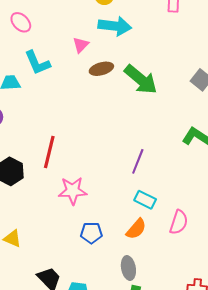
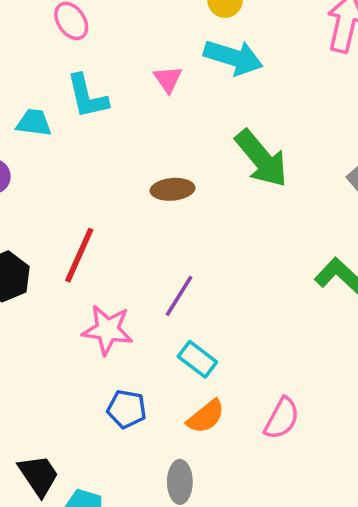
pink triangle: (81, 45) -> (168, 79), turned -30
brown ellipse: (101, 69) -> (172, 189), moved
purple line: (138, 161) -> (179, 296), moved
cyan rectangle: (145, 200) -> (197, 359), moved

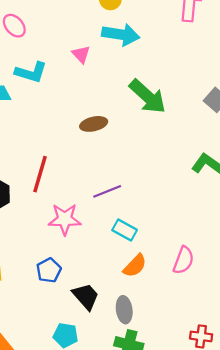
cyan L-shape: (87, 96) -> (31, 72), turned -52
purple line: (179, 296) -> (107, 191), turned 44
blue pentagon: (127, 409) -> (49, 270), moved, turned -30
black trapezoid: (39, 475) -> (86, 296), moved

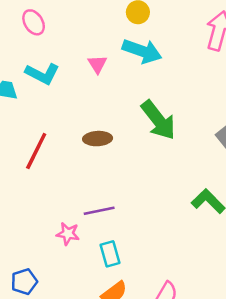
red line: (40, 174) -> (36, 151), moved
pink star: (65, 219) -> (68, 234), moved, size x0.7
cyan rectangle: (125, 230) -> (110, 254), turned 35

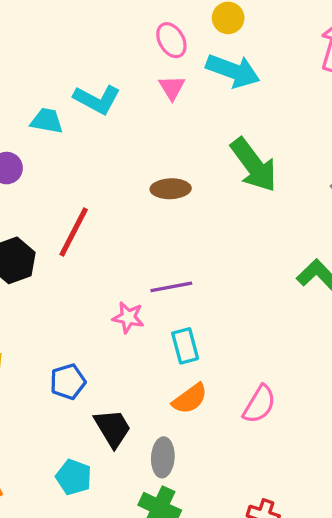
pink ellipse: (34, 22) -> (171, 40), moved
red line: (36, 151) -> (74, 232), moved

